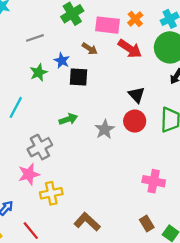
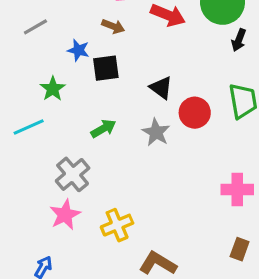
green star: (39, 72) -> (53, 89), moved
black triangle: (137, 95) -> (161, 88), moved
cyan line: (16, 107) -> (29, 127), turned 50
yellow cross: (51, 193) -> (117, 225), moved
brown rectangle: (147, 223) -> (240, 249), turned 63

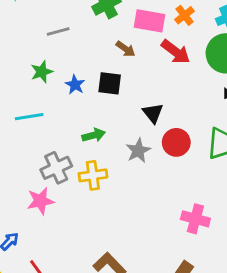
blue star: (78, 50) -> (75, 85), moved
green star: (53, 89) -> (42, 72), moved
yellow cross: (117, 225) -> (93, 175), moved

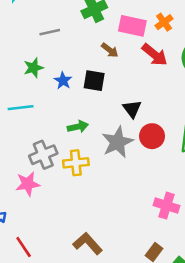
gray star: (138, 151) -> (117, 142), size x1.4

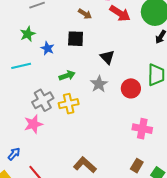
blue star: (63, 81) -> (47, 48), moved
red circle: (152, 136) -> (131, 88), moved
gray star: (117, 142) -> (99, 84), size x0.7

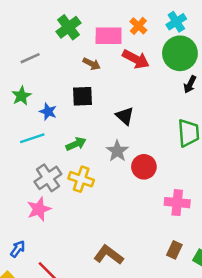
cyan line: (21, 66) -> (32, 138), moved
red circle: (131, 88) -> (144, 167), moved
yellow cross: (69, 104) -> (81, 179), turned 36

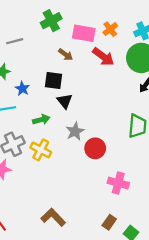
black triangle: (125, 116) -> (65, 101), moved

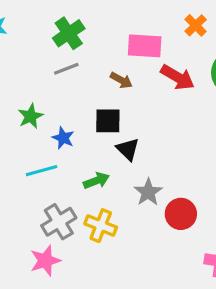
green cross: (51, 21) -> (69, 33), moved
orange cross: (110, 29) -> (196, 25), moved
gray line: (15, 41) -> (66, 69), moved

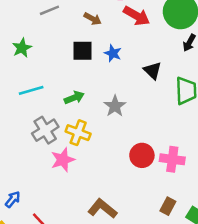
blue star: (63, 138) -> (113, 53), moved
black triangle: (128, 149) -> (153, 71), moved
red circle: (181, 214) -> (142, 155), moved
pink star: (45, 261) -> (63, 160), moved

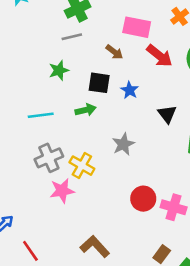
green star: (22, 48) -> (59, 70), moved
green arrow: (74, 98) -> (86, 110), moved

